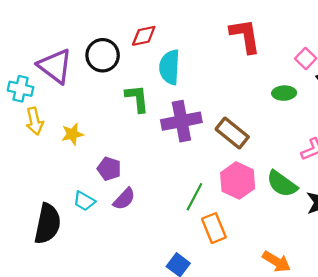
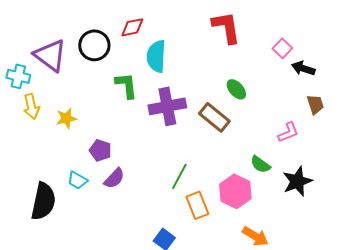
green ellipse: (284, 93) -> (236, 89), moved, turned 50
pink hexagon: (238, 181) -> (235, 191), moved
green semicircle: (282, 184) -> (260, 164), size x0.7

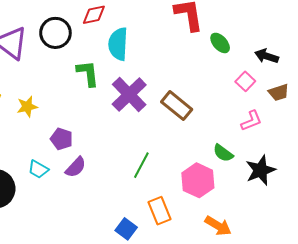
pink square: (282, 48) -> (245, 81), moved
green ellipse: (236, 89) -> (220, 43), moved
brown trapezoid: (315, 104) -> (279, 92), turned 90
purple cross: (167, 106) -> (129, 94), turned -33
orange rectangle: (197, 205) -> (159, 211), moved

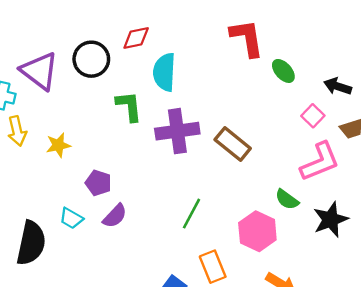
purple cross: (129, 94) -> (177, 131), turned 36
pink L-shape: (251, 121) -> (320, 162), size x1.6

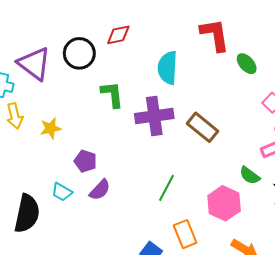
cyan semicircle: (164, 72) -> (168, 68), moved

